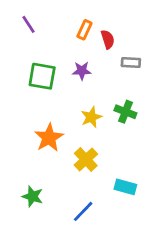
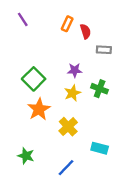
purple star: (82, 71) -> (75, 70), moved
green square: (42, 76) -> (34, 79), moved, turned 35

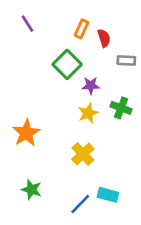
green square: (34, 79) -> (67, 64), moved
orange star: (39, 109) -> (26, 133), moved
cyan rectangle: (100, 148) -> (108, 195), moved

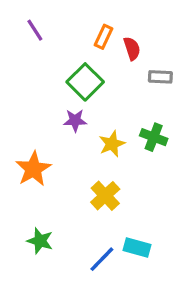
purple star: (91, 85) -> (75, 120), moved

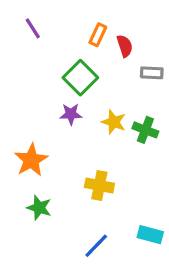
yellow star: (112, 144) -> (114, 122), moved, turned -30
yellow cross: (105, 196) -> (99, 185), turned -36
green star: (40, 241) -> (39, 208), moved
cyan rectangle: (137, 248) -> (150, 235), moved

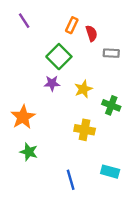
yellow star: (114, 122) -> (83, 89), turned 30
green cross: (145, 130) -> (111, 105), moved
yellow cross: (99, 185) -> (85, 130), moved
blue line: (96, 246) -> (71, 180), turned -60

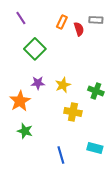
gray rectangle: (111, 53) -> (96, 20), moved
green square: (59, 57) -> (35, 49), moved
purple star: (52, 83) -> (38, 83), moved
yellow star: (83, 89) -> (63, 85), moved

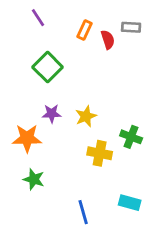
purple line: (21, 18) -> (38, 18), moved
green cross: (96, 91) -> (131, 137), moved
orange star: (20, 101) -> (27, 138), turned 30

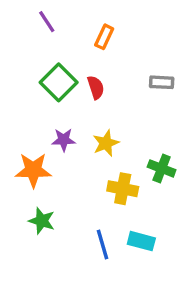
gray rectangle: (131, 27) -> (162, 82), moved
red semicircle: (108, 40) -> (96, 87), moved
cyan rectangle: (130, 203) -> (141, 241), moved
blue line: (83, 212) -> (102, 244), moved

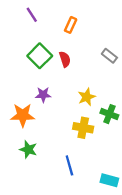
gray rectangle: (162, 82) -> (109, 56), turned 35
yellow star: (106, 143) -> (87, 97), moved
cyan rectangle: (141, 241) -> (109, 180), moved

